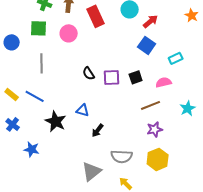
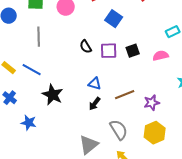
blue square: (147, 45) -> (114, 19), moved
brown line: (151, 105) -> (125, 95), moved
blue triangle: (83, 110) -> (95, 84), moved
gray semicircle: (122, 156) -> (119, 130), turned -125

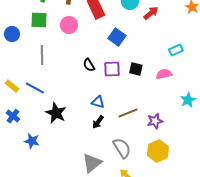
black square: (133, 51) -> (136, 69), turned 32

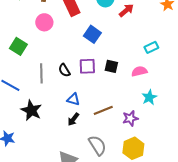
green square: (39, 20) -> (18, 46), moved, turned 30
gray line: (42, 55) -> (41, 73), moved
black semicircle: (89, 65) -> (64, 70), moved
cyan star: (188, 100) -> (149, 97), moved

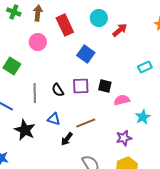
pink semicircle: (139, 71) -> (122, 100), moved
blue triangle: (73, 99) -> (54, 119), moved
brown line: (103, 110) -> (86, 123), moved

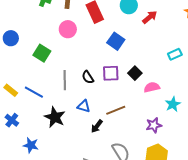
black square: (105, 86) -> (135, 73), turned 32

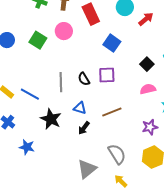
green square: (42, 53) -> (38, 40), moved
black square: (135, 73) -> (147, 64), moved
black arrow: (97, 126) -> (84, 128), moved

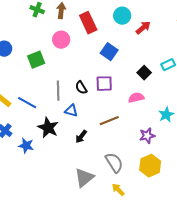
green square: (38, 40) -> (36, 60), moved, turned 36
pink semicircle: (148, 89) -> (136, 98), moved
blue triangle: (80, 108) -> (71, 111), moved
blue star: (27, 147) -> (26, 146), moved

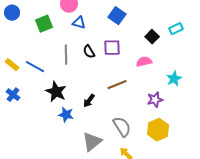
blue triangle: (71, 111) -> (79, 23), moved
blue star: (26, 146) -> (66, 115), moved

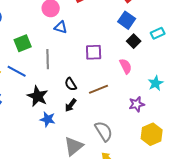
blue square: (117, 16) -> (127, 20), moved
green square: (44, 24) -> (23, 43), moved
black semicircle: (89, 52) -> (71, 84), moved
pink semicircle: (144, 62) -> (126, 66), turned 77
yellow hexagon: (158, 130) -> (152, 134), moved

